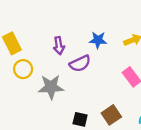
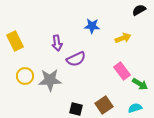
blue star: (98, 40) -> (92, 26), moved
yellow circle: (23, 69) -> (25, 76), moved

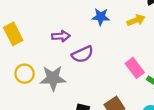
yellow arrow: (123, 38) -> (136, 20), moved
purple arrow: (57, 43) -> (61, 36), turned -84

